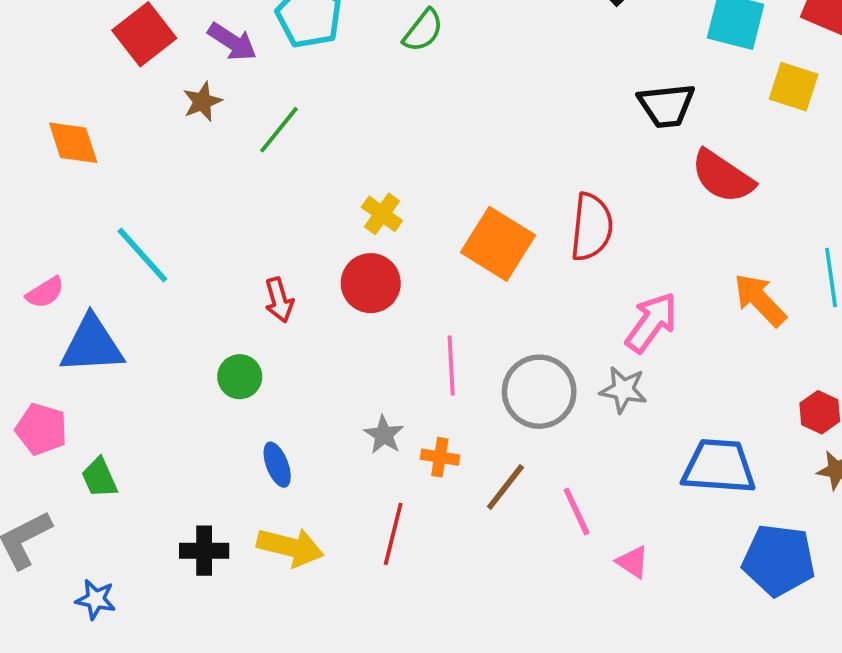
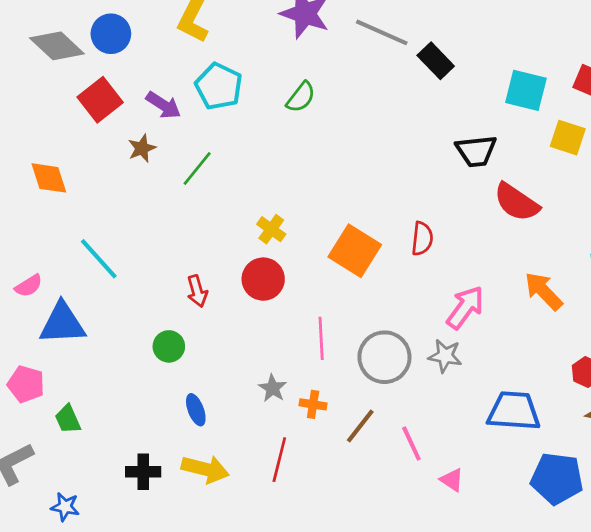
red semicircle: (592, 227) -> (422, 239), size x0.7

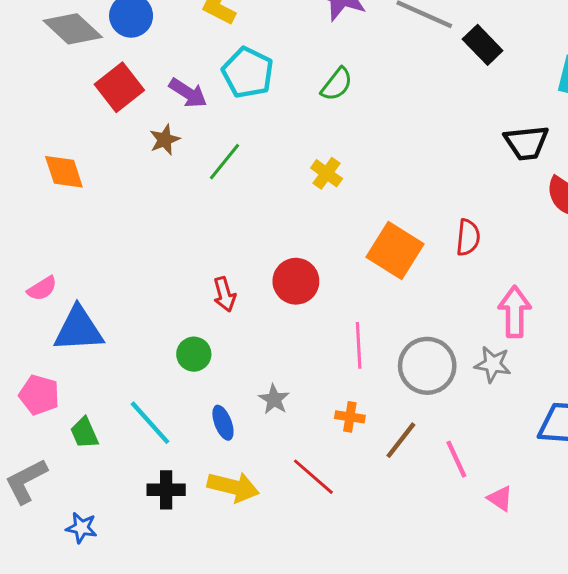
yellow cross: (271, 229) -> (327, 173), moved
cyan line: (99, 259) -> (150, 423), moved
pink arrow: (465, 307) -> (515, 312), turned -36
gray star: (273, 388) -> (274, 399), moved
red line: (279, 460) -> (313, 477), turned -63

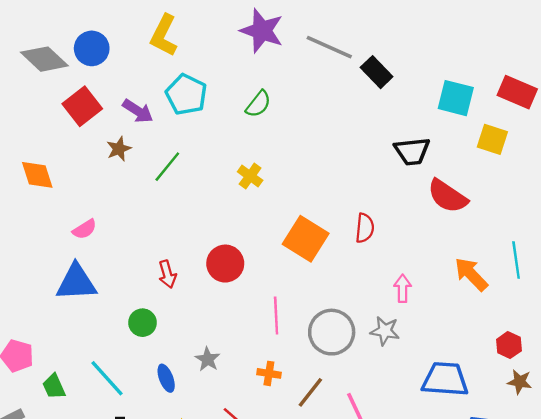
pink semicircle: (42, 288) -> (85, 229), moved
pink arrow: (515, 312) -> (403, 288), size x0.7
blue triangle: (79, 329) -> (76, 282), moved

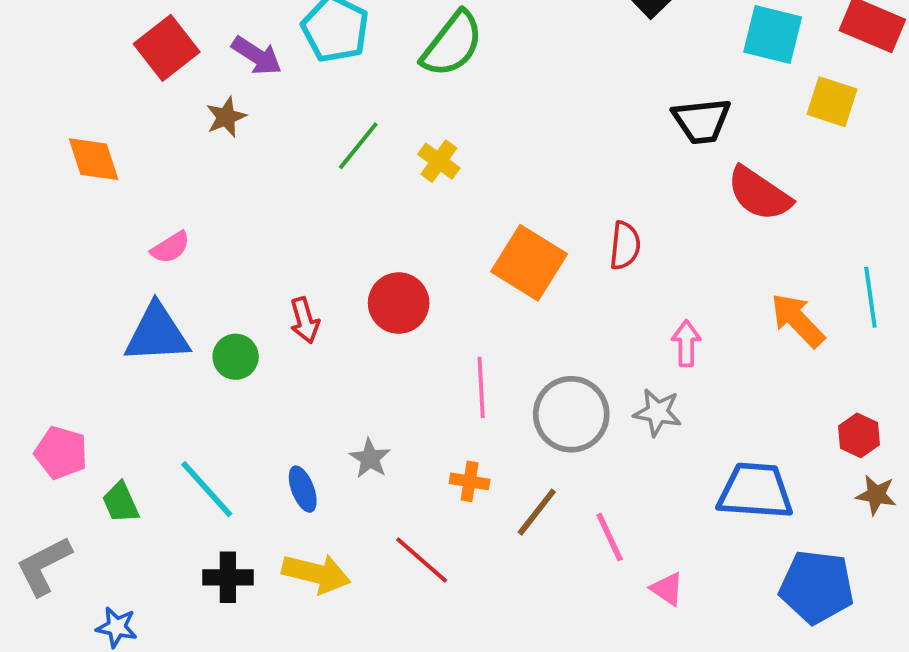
green semicircle: (258, 104) -> (452, 44), size x1.5
green line: (167, 167) -> (358, 146), moved
green circle: (143, 323) -> (236, 357), moved

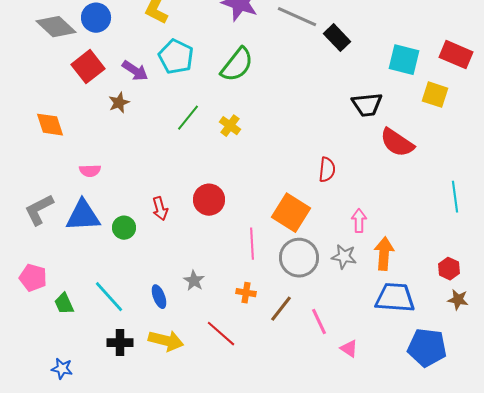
pink semicircle: (170, 247) -> (90, 171), turned 30
orange square: (529, 263) -> (291, 213), moved
orange arrow: (798, 320) -> (384, 254), moved, turned 48
gray L-shape: (44, 566) -> (39, 210), moved

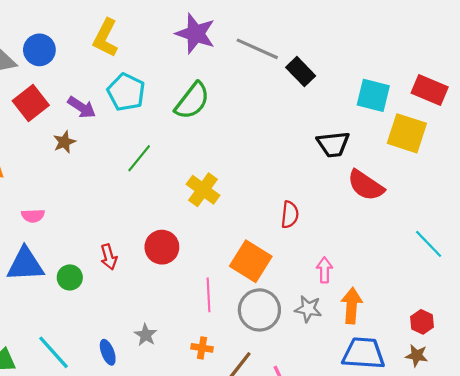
yellow square: (435, 95) -> (407, 133), size x1.4
yellow cross: (230, 126) -> (203, 190), moved, size x1.4
cyan line: (455, 197) -> (429, 244), turned -36
brown star: (458, 300) -> (417, 356), moved

